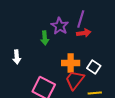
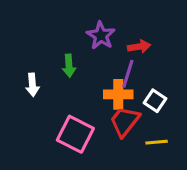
purple line: (81, 19) -> (128, 74), moved
green arrow: (45, 38) -> (69, 66), moved

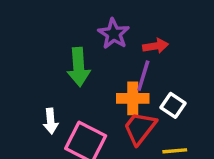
green arrow: (69, 66) -> (79, 67), size x1.5
white arrow: (32, 85) -> (51, 121), moved

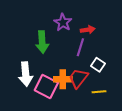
orange cross: (133, 98) -> (63, 79), moved
white arrow: (51, 121) -> (26, 74), size x1.6

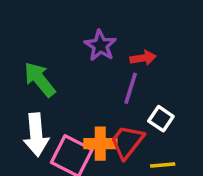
green arrow: (42, 42) -> (40, 79), moved, turned 145

